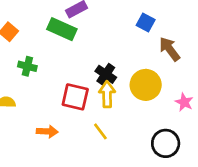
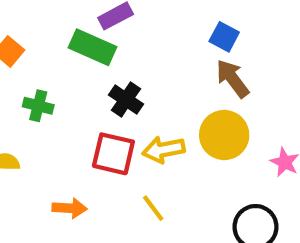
brown arrow: (170, 49) -> (233, 79), moved
black cross: (106, 74) -> (126, 99), moved
yellow arrow: (107, 94) -> (164, 150), turned -100

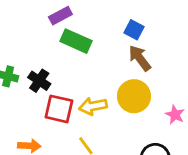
green rectangle: (93, 47) -> (76, 41), moved
black cross: (126, 99) -> (39, 81), moved

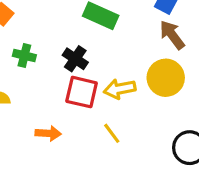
black cross: (39, 81) -> (75, 59), moved

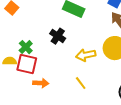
green cross: (24, 56) -> (26, 47), moved, turned 32
red square: (82, 92) -> (27, 64), moved

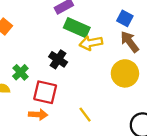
yellow arrow: (86, 55) -> (91, 43), moved
red square: (27, 64) -> (45, 92), moved

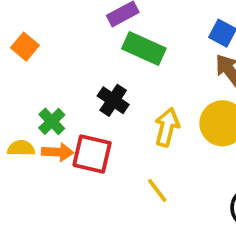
yellow arrow: (91, 43) -> (167, 127), moved, turned 115
orange arrow: (38, 115) -> (58, 152), moved

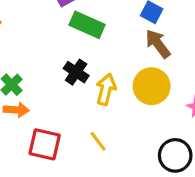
black cross: (113, 100) -> (76, 72), moved
red square: (92, 154) -> (45, 144), moved

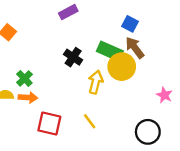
green rectangle: (87, 25) -> (110, 51), moved
black cross: (76, 72) -> (73, 57), moved
yellow circle: (152, 86) -> (122, 67), moved

